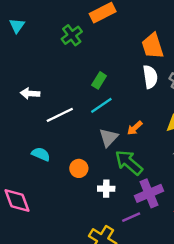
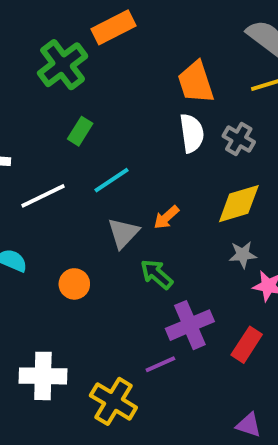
green cross: (72, 35) -> (63, 65), size x1.4
green rectangle: (99, 80) -> (80, 131), moved
green arrow: (129, 162) -> (157, 274), size x0.7
white cross: (106, 189) -> (43, 376), moved, size x1.6

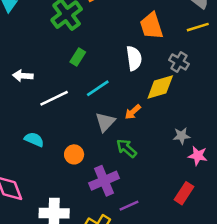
white semicircle: (192, 133) -> (134, 58), moved
yellow diamond: (239, 204) -> (160, 87), moved
purple cross: (190, 325) -> (104, 181), moved

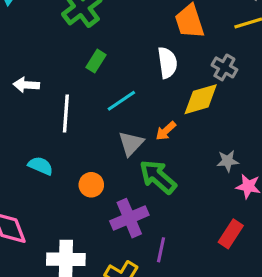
white line: (54, 98) -> (66, 113), turned -60
green arrow: (127, 148) -> (158, 177), size x1.4
purple line: (129, 206) -> (161, 250), turned -54

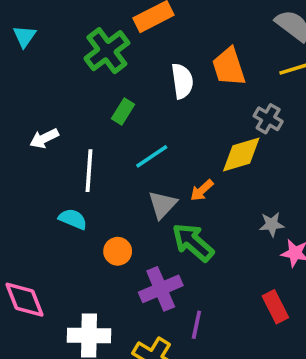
white semicircle: (167, 63) -> (182, 81), moved
white arrow: (26, 85) -> (44, 138), turned -30
cyan semicircle: (41, 166) -> (73, 219), moved
red rectangle: (231, 234) -> (275, 307), turned -60

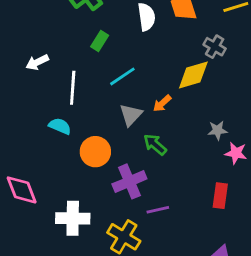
green arrow: (193, 242) -> (155, 145), size x0.7
orange circle: (118, 251) -> (95, 152), size x1.4
red rectangle: (275, 307) -> (220, 196), turned 35
purple line: (196, 325) -> (158, 210), turned 65

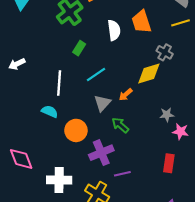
white arrow: (37, 62) -> (17, 64), moved

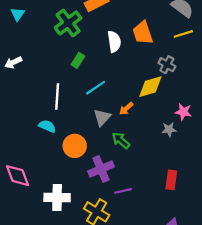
white arrow: (17, 64) -> (13, 62), moved
pink star: (180, 132) -> (183, 112), moved

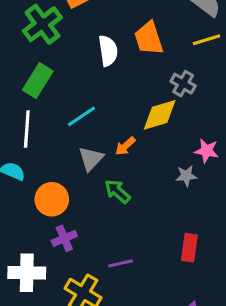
green rectangle: (78, 60) -> (38, 80), moved, size x1.5
purple cross: (101, 169) -> (64, 238), moved, size x0.7

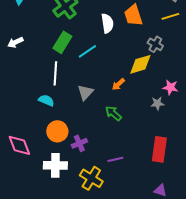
cyan line: (81, 116) -> (87, 51), moved
gray triangle: (91, 159) -> (85, 92), moved
orange circle: (52, 199) -> (57, 131), moved
red rectangle: (189, 248) -> (159, 149), size x1.4

